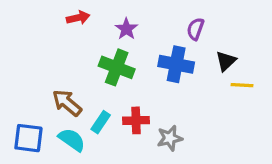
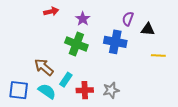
black triangle: (226, 61) -> (148, 29), moved, turned 48
red cross: (136, 120) -> (85, 90), moved

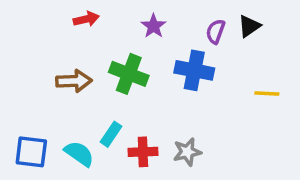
purple star: (83, 19) -> (154, 26), moved
black triangle: (148, 29) -> (249, 26), moved, turned -40
brown arrow: (44, 67) -> (74, 81), moved, turned 138

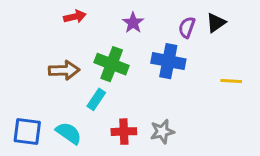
cyan rectangle: (111, 134) -> (96, 99), moved

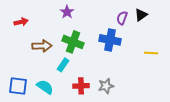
red arrow: (75, 17) -> (21, 22), moved
purple star: (133, 23) -> (67, 12), moved

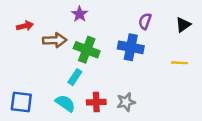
black triangle: (141, 15) -> (183, 25), moved
brown arrow: (42, 46) -> (55, 40), moved
cyan semicircle: (45, 87) -> (65, 103), moved

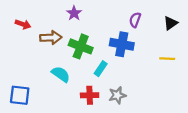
red arrow: (25, 26) -> (23, 24), turned 32
cyan rectangle: (75, 77) -> (101, 69), moved
cyan semicircle: (65, 103) -> (61, 74), moved

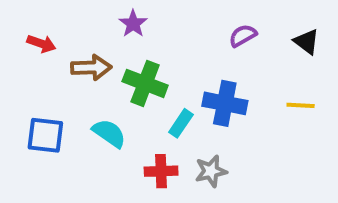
purple semicircle: (135, 20) -> (243, 36), turned 40
black triangle: (171, 23) -> (307, 42), turned -48
blue cross: (122, 44) -> (225, 103), moved
blue square: (20, 95) -> (45, 135), moved

